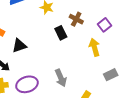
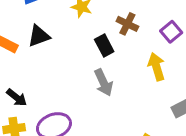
black triangle: (19, 46) -> (39, 36), moved
gray arrow: (61, 78) -> (104, 83), moved

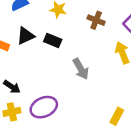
black rectangle: (104, 45) -> (53, 40), moved, turned -35

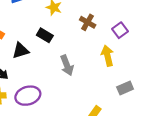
black triangle: (26, 36) -> (21, 51), moved

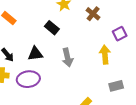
brown cross: (88, 22) -> (93, 14), moved
black triangle: (21, 51) -> (35, 54), moved

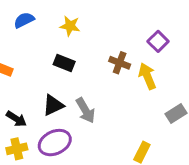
brown cross: (93, 14) -> (120, 63), moved
gray arrow: (67, 57) -> (85, 110), moved

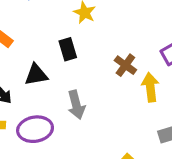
black rectangle: (64, 63) -> (68, 49), turned 36
black triangle: (53, 105) -> (36, 75), moved

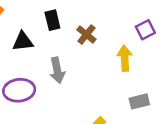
brown cross: (125, 65) -> (86, 35), moved

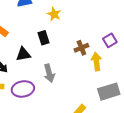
brown cross: (86, 35) -> (81, 48), moved, turned 32
gray rectangle: (139, 101) -> (109, 92), size x1.5

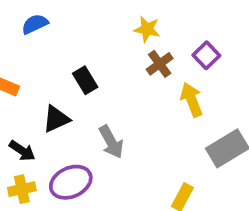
yellow star: (54, 14) -> (147, 29), moved
brown cross: (81, 48) -> (160, 64), moved

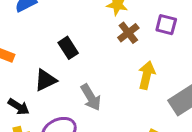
purple square: (206, 55) -> (166, 25), turned -30
yellow arrow: (192, 100) -> (147, 75), moved, turned 36

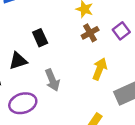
purple square: (166, 25) -> (121, 31), turned 30

